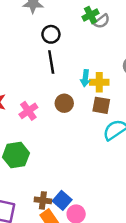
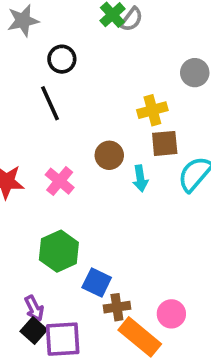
black line: (51, 62) -> (50, 103), moved
cyan arrow: (85, 78) -> (140, 178), moved
blue square: (62, 200) -> (97, 282), moved

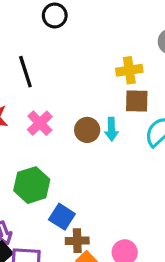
black line: (50, 103) -> (25, 72), moved
brown circle: (109, 155) -> (87, 130), moved

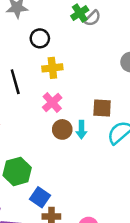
yellow cross: (129, 70) -> (52, 68), moved
pink cross: (40, 123) -> (52, 103), moved

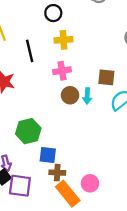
pink cross: (52, 103) -> (62, 71), turned 30
blue square: (40, 197) -> (48, 155), turned -30

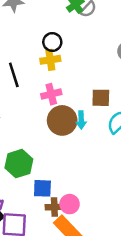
black circle: (53, 13) -> (52, 42), moved
brown circle: (70, 95) -> (62, 120), size x1.5
pink circle: (90, 183) -> (70, 204), moved

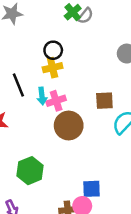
cyan arrow: (81, 120) -> (42, 96), moved
blue square: (42, 188) -> (92, 189), moved

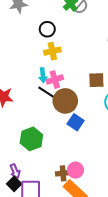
black circle: (53, 50) -> (47, 29), moved
black line: (18, 85) -> (48, 93), moved, turned -36
blue square: (92, 189) -> (76, 122), moved, turned 35

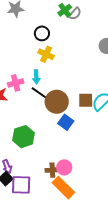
yellow cross: (52, 51) -> (46, 54), turned 35
pink cross: (55, 80) -> (16, 83), moved
brown square: (96, 80) -> (86, 100), moved

